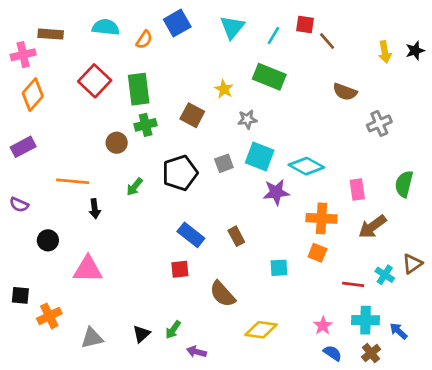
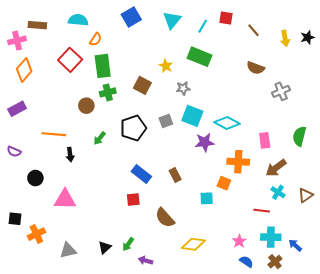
orange semicircle: (144, 40) -> (96, 39), moved
brown line: (327, 41) -> (254, 30), moved
orange square: (317, 253) -> (224, 183), moved
cyan cross: (385, 275) -> (278, 192), moved

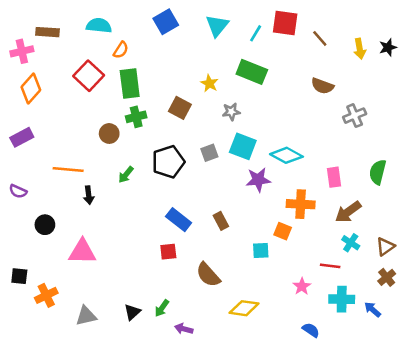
red square: (226, 18) -> (285, 23), size x1.5
pink star: (239, 241) -> (302, 286), moved
brown cross: (275, 262) -> (387, 277), moved

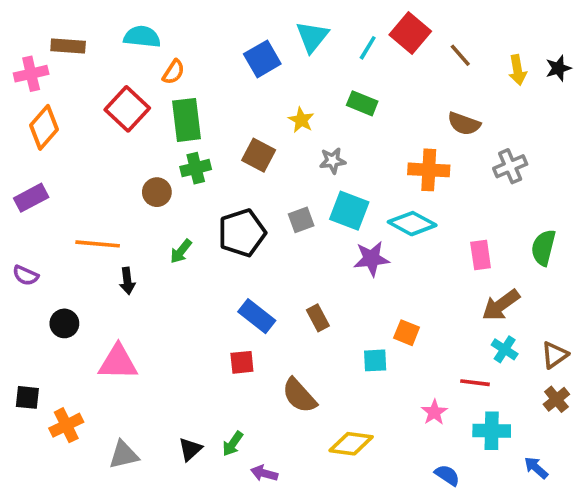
blue square: (166, 22) -> (262, 59), moved
red square: (285, 23) -> (410, 33), turned 32
green rectangle: (252, 72) -> (362, 103), size x0.7
orange cross: (301, 204) -> (429, 170), moved
blue arrow: (373, 309) -> (536, 468), moved

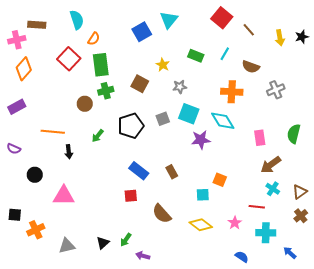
cyan semicircle: (142, 37) -> (77, 20), turned 66
cyan line: (368, 48) -> (225, 54), moved
cyan diamond: (412, 224) -> (223, 121), turned 30
yellow diamond: (351, 444) -> (201, 225), moved, turned 30

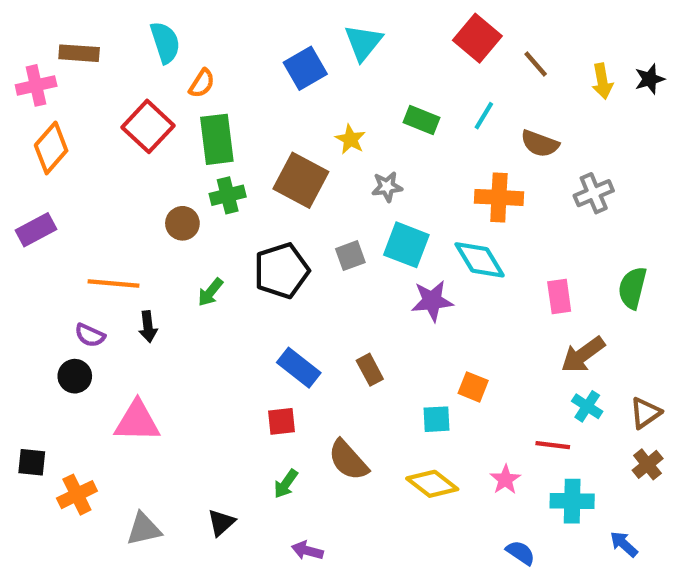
brown square: (140, 84) -> (301, 180), size x1.4
purple semicircle: (14, 149) -> (90, 335), moved
green arrow: (126, 240) -> (286, 484), moved

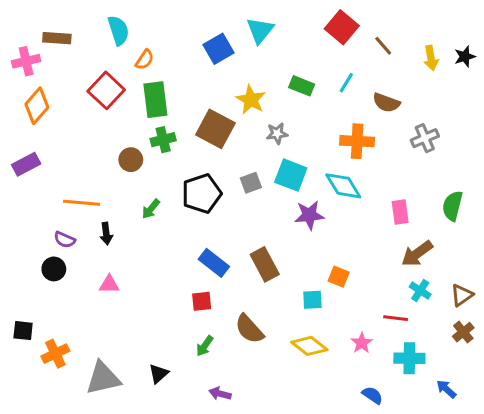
yellow star: (350, 139) -> (251, 100), size x1.4
brown rectangle: (370, 370) -> (265, 264), size x1.5
pink triangle: (137, 421) -> (109, 284), moved, size x0.6
gray triangle: (144, 529) -> (103, 378), size x1.4

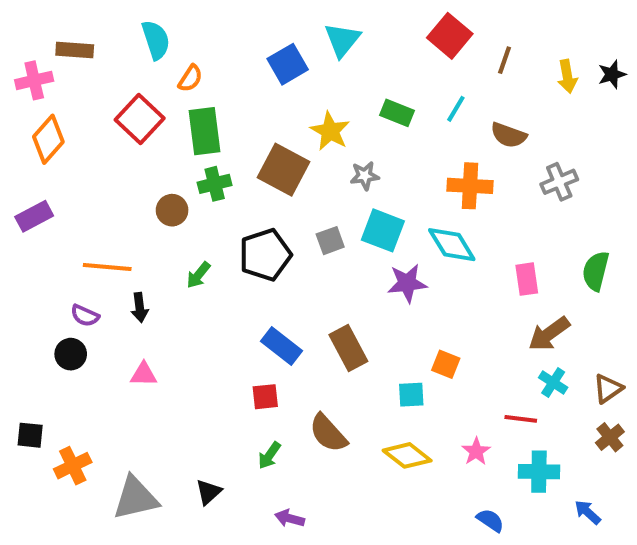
brown line: (383, 46) -> (504, 60), turned 60

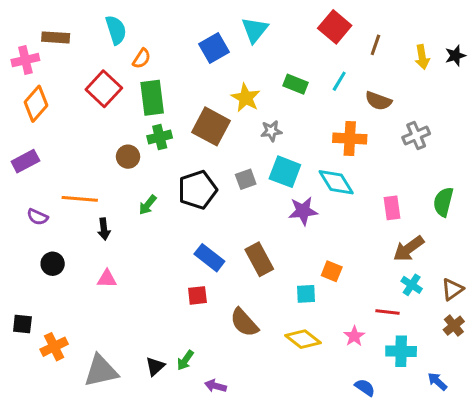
purple semicircle: (85, 316) -> (37, 217), moved
green arrow: (269, 455) -> (185, 360), moved

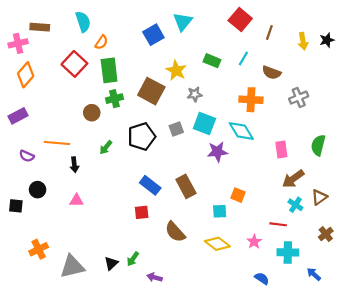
brown triangle: (452, 289) -> (319, 197), moved
black square: (22, 324) -> (16, 206), moved

